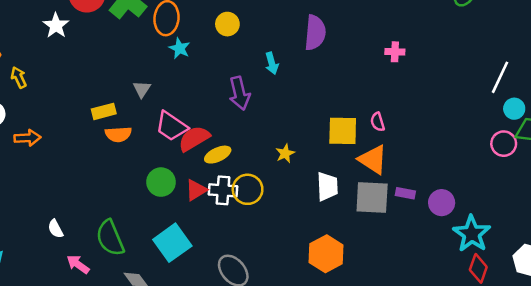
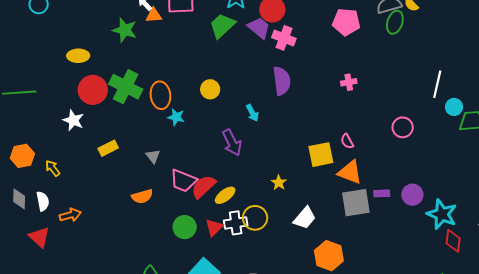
yellow rectangle: (104, 111) -> (108, 148), moved
pink circle: (504, 144) -> (403, 127), moved
white trapezoid: (327, 186) -> (305, 218), moved, turned 55

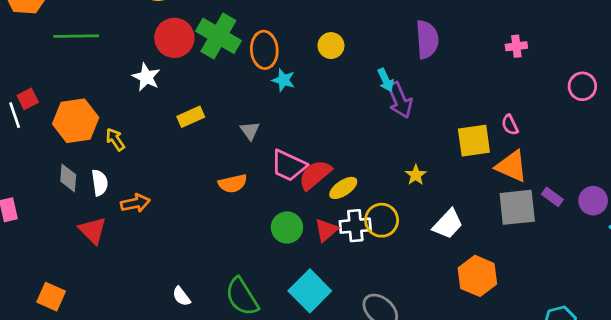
pink circle: (403, 127) -> (582, 86), moved
purple arrow: (232, 143) -> (400, 100), moved
orange hexagon: (22, 156) -> (76, 121), size x1.4
purple rectangle: (382, 193) -> (552, 197), turned 35

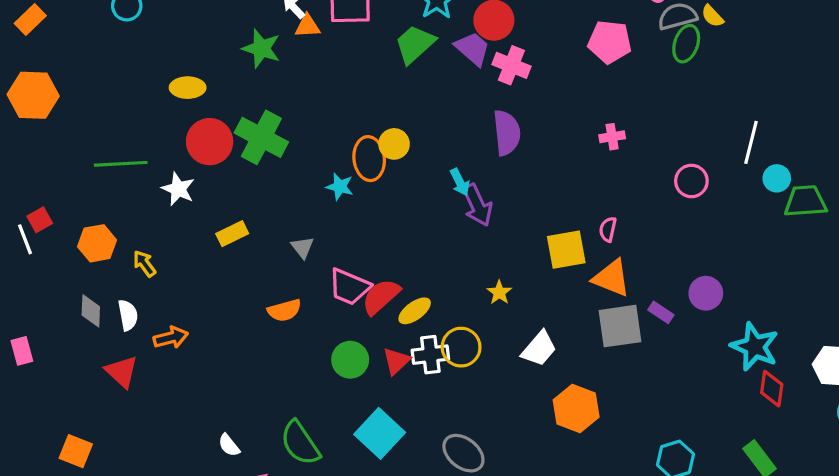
green line: (76, 36) -> (121, 164), moved
orange ellipse: (264, 50) -> (369, 159), moved
orange hexagon: (76, 121) -> (97, 243), size x0.7
pink semicircle: (510, 125) -> (608, 229), turned 40
purple circle: (593, 201) -> (706, 293), moved

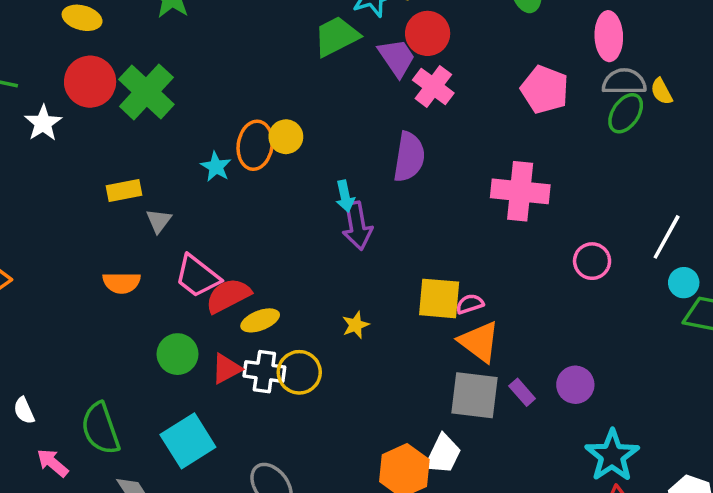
pink cross: (612, 137) -> (520, 191), size x2.0
pink semicircle: (608, 229) -> (470, 304), moved, turned 45
yellow rectangle: (232, 234) -> (124, 190), moved
white trapezoid: (539, 349) -> (443, 454), moved, turned -30

